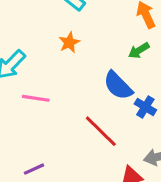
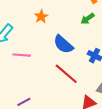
blue semicircle: (118, 86) -> (63, 44), moved

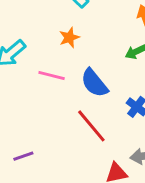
pink line: (22, 55) -> (52, 75), moved

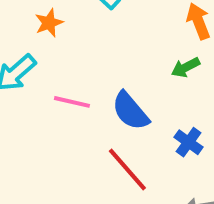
orange star: (69, 38) -> (49, 23), moved

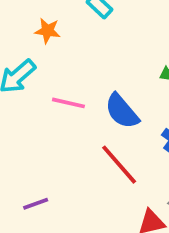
orange star: (49, 23) -> (48, 31), turned 30

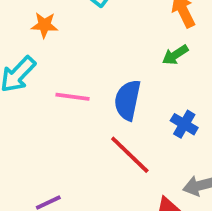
blue semicircle: (122, 111) -> (128, 100), turned 57

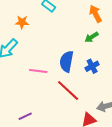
pink line: (72, 97) -> (38, 71), moved
blue cross: (184, 124) -> (92, 66), moved, turned 32

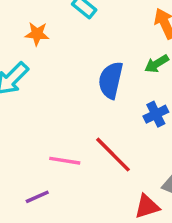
blue semicircle: (67, 61) -> (111, 80), moved
pink line: (38, 71) -> (65, 161), moved

